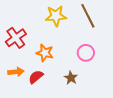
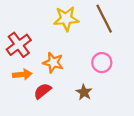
orange arrow: (16, 72) -> (22, 74), moved

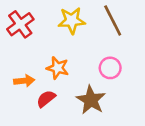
red cross: (19, 45) -> (20, 24), moved
brown star: (84, 92) -> (91, 100), size x1.6

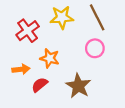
red cross: (20, 24) -> (28, 31), moved
pink circle: (110, 68) -> (95, 48), moved

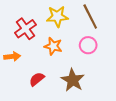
orange star: (50, 58) -> (53, 46), moved
orange arrow: (21, 69) -> (12, 56), moved

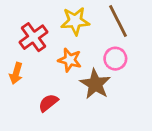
orange arrow: (12, 56) -> (16, 73), turned 112
brown star: (73, 80) -> (95, 84), moved

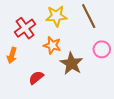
pink circle: (115, 59) -> (102, 49), moved

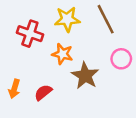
red cross: (25, 28) -> (30, 34), turned -35
orange arrow: (12, 55) -> (14, 89), moved

